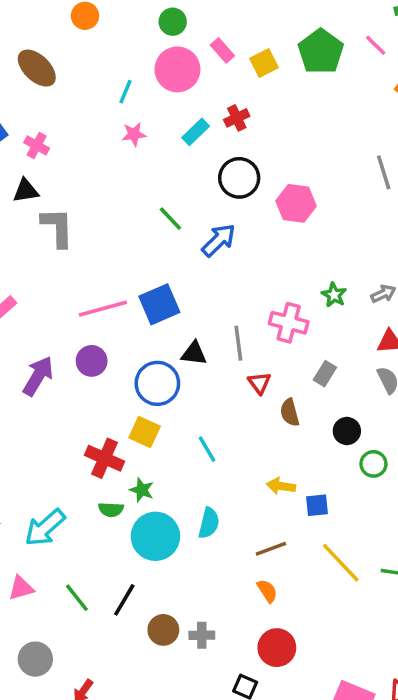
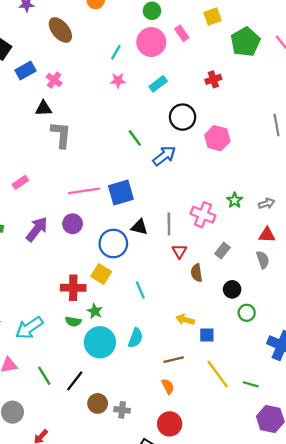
yellow square: (264, 63) -> (213, 16), moved
red cross: (237, 118) -> (213, 79), moved
red cross: (105, 458) -> (73, 288), turned -30

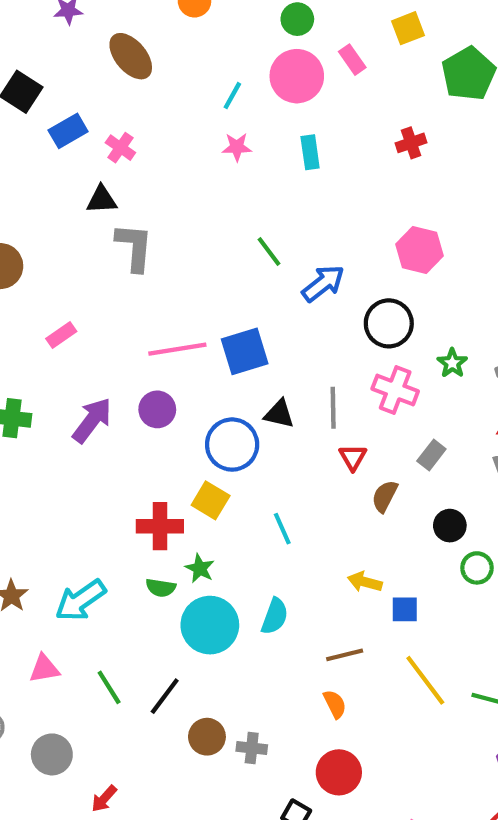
cyan rectangle: (158, 84) -> (310, 152), turned -60
black circle: (183, 117) -> (389, 323), moved
brown semicircle: (197, 273) -> (385, 496), turned 36

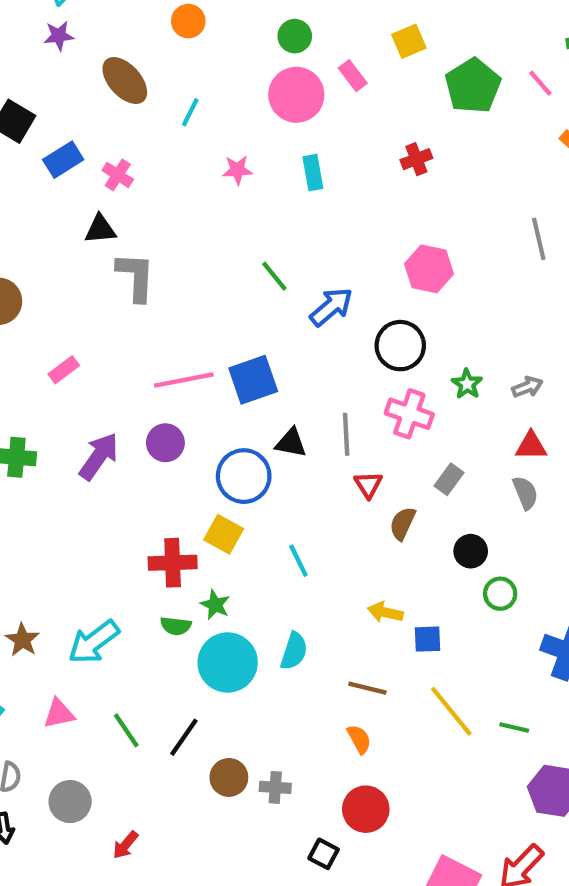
cyan line: (232, 96) -> (190, 112), moved
brown line: (345, 655) -> (367, 688), turned 30

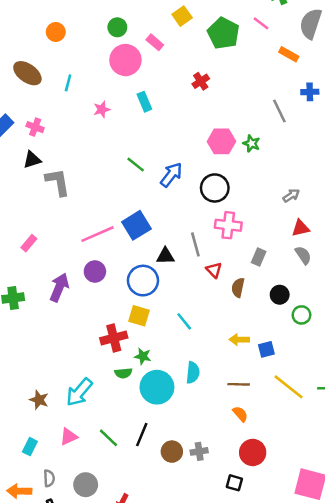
green star: (467, 384) -> (251, 143), moved

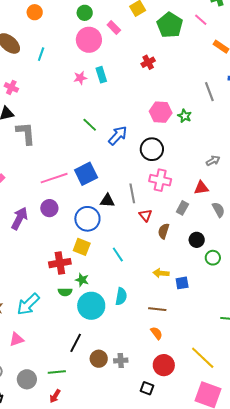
pink star: (102, 109) -> (80, 78), moved
red triangle: (301, 228) -> (201, 188), moved
yellow line: (289, 387) -> (203, 358), moved
green line: (108, 438) -> (57, 372), moved, turned -54

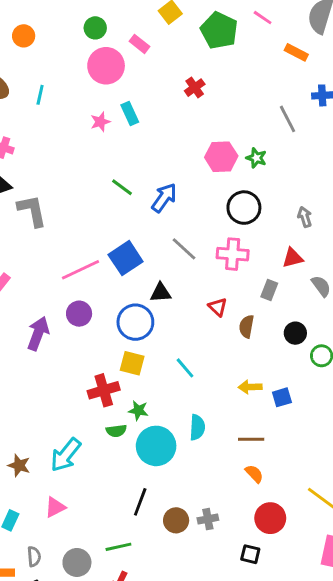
black circle: (152, 149) -> (244, 208), moved
gray arrow: (213, 161) -> (305, 217), turned -72
gray line: (132, 193) -> (184, 249), moved, turned -30

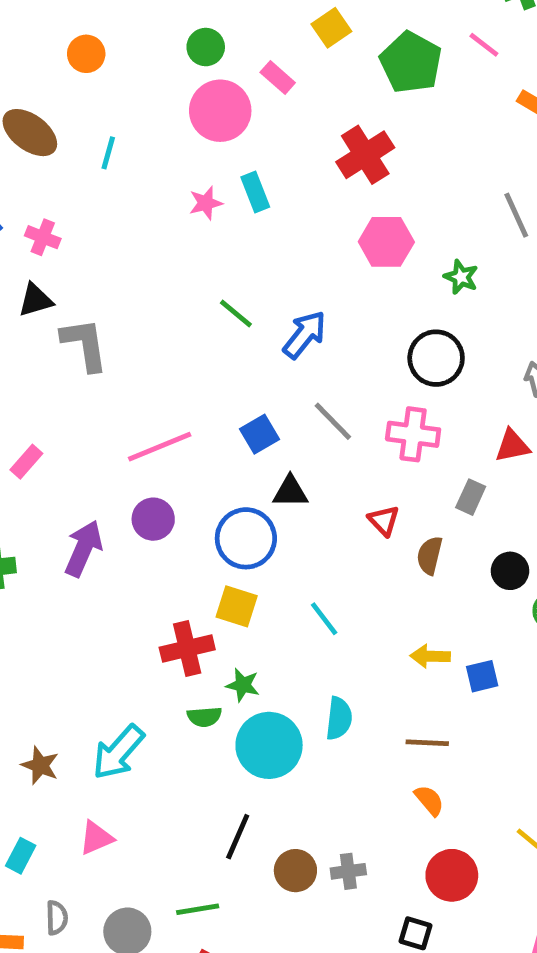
red cross: (195, 88) -> (365, 155), size x1.6
pink hexagon: (221, 157) -> (386, 242), moved
blue square: (126, 258) -> (259, 434), moved, size x0.7

